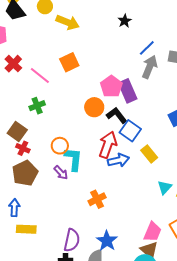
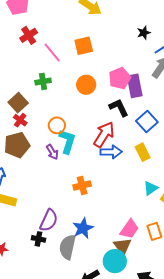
black star: (125, 21) -> (144, 33), moved
orange circle: (94, 107) -> (86, 85), moved
blue square: (130, 131) -> (147, 122), moved

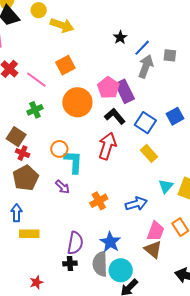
orange circle: (86, 85) -> (77, 102), size x1.5
purple arrow: (52, 152) -> (62, 187), moved
blue arrow: (111, 152) -> (136, 204), moved
cyan circle: (115, 261) -> (121, 270), moved

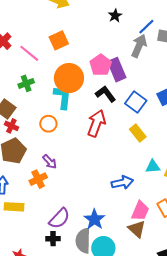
blue line: (142, 48) -> (146, 27), moved
cyan L-shape: (73, 162) -> (63, 97), moved
cyan triangle: (166, 186) -> (153, 166), turned 42
orange cross: (99, 201) -> (38, 179), moved
purple semicircle: (75, 243) -> (59, 218), turned 30

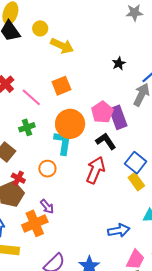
blue square: (136, 102) -> (136, 163), moved
red cross: (11, 126) -> (18, 178), moved
orange cross: (38, 179) -> (35, 223), size x1.4

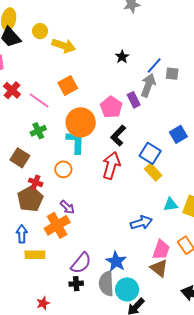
purple rectangle: (118, 117) -> (134, 100), moved, size x0.7
black L-shape: (106, 141) -> (118, 136), turned -95

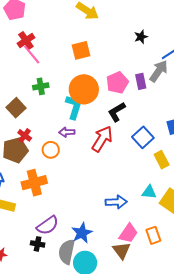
pink line: (39, 101) -> (32, 55), moved
orange circle: (63, 169) -> (51, 150), moved
yellow rectangle: (153, 172) -> (162, 160), moved
purple arrow: (67, 207) -> (67, 132), moved, turned 119

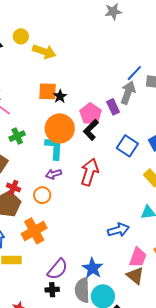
black star: (141, 37) -> (60, 96), moved
orange square: (81, 50) -> (48, 91), turned 30
black L-shape: (117, 112) -> (91, 130), moved
blue square: (143, 137) -> (127, 146), moved

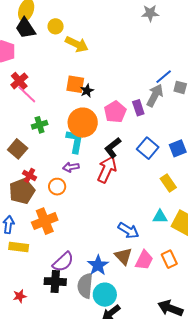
black L-shape: (91, 130) -> (113, 148), moved
blue arrow: (118, 230) -> (128, 230), turned 40
brown triangle: (135, 276) -> (123, 256), moved
black cross: (52, 290) -> (55, 282), size x1.5

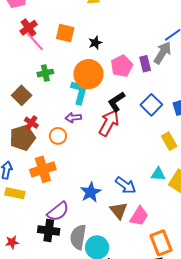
orange square: (75, 84) -> (65, 33), moved
orange rectangle: (169, 259) -> (161, 243), moved, size x1.4
blue star: (98, 265) -> (91, 192), moved

